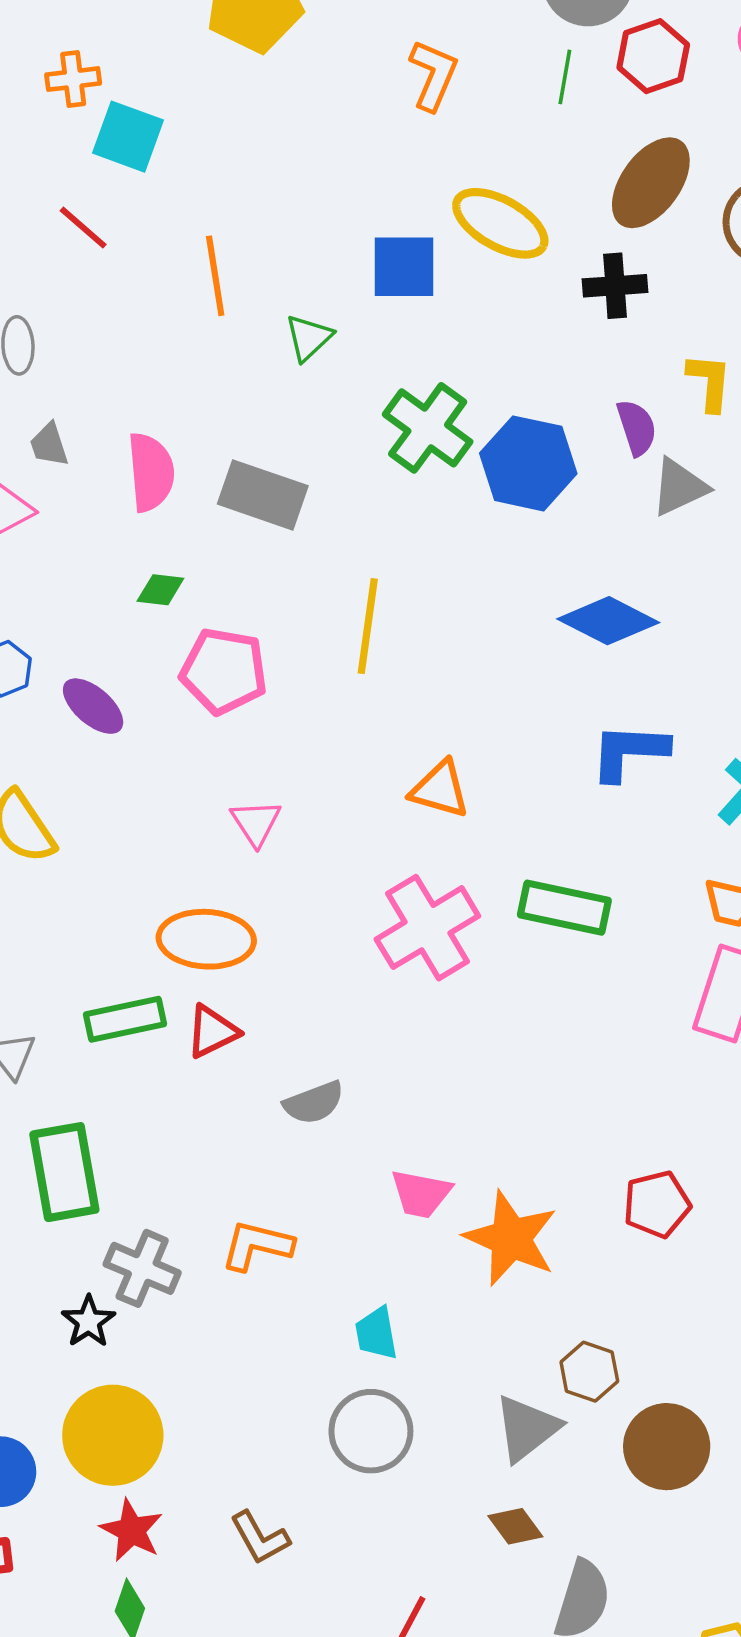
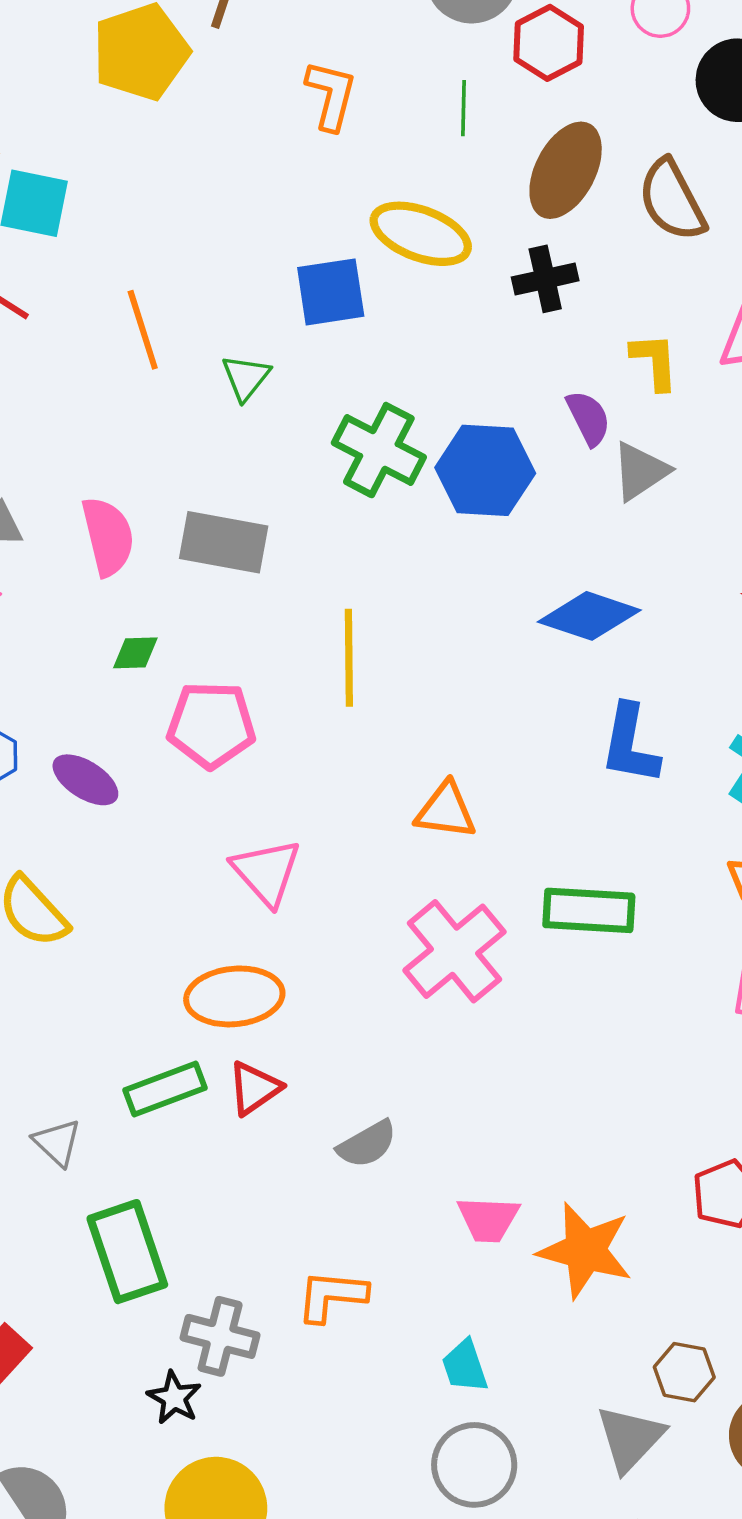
green line: (565, 77) -> (464, 108), moved
blue L-shape: (629, 752) -> (630, 744), turned -74
pink triangle: (256, 823) -> (266, 872), size x1.4

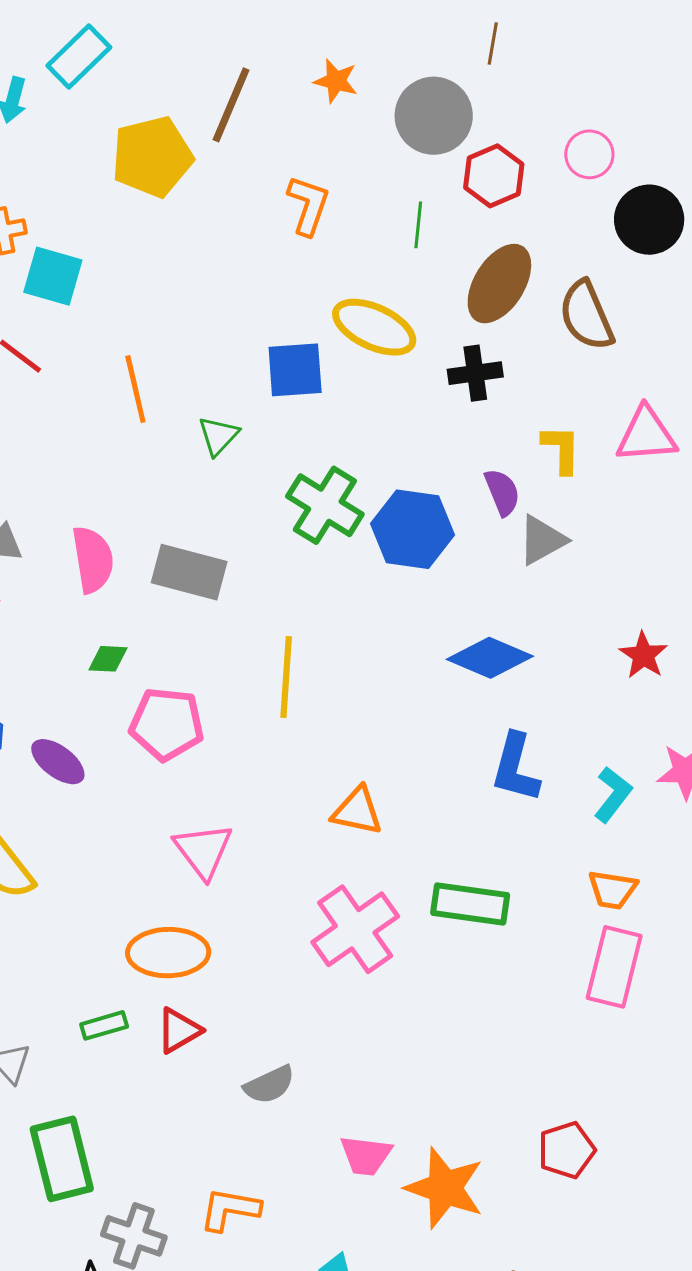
green rectangle: (165, 1089) -> (104, 1025), size x0.7

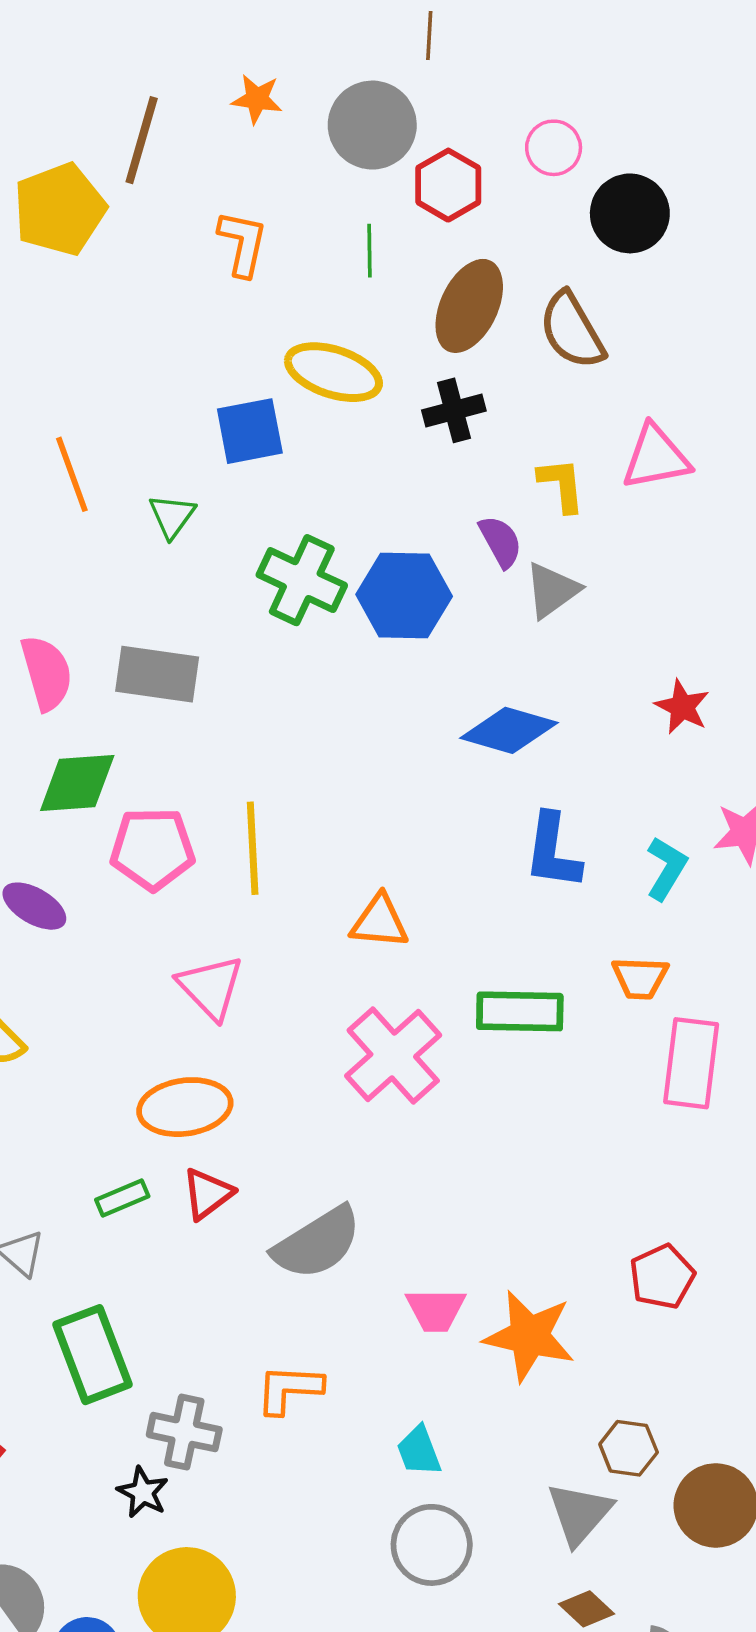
green diamond: (108, 659) -> (77, 783), size x1.8
yellow line: (286, 677) -> (253, 848), moved
orange trapezoid: (612, 890) -> (640, 978), moved
gray semicircle: (269, 1085) -> (317, 1243), size x1.6

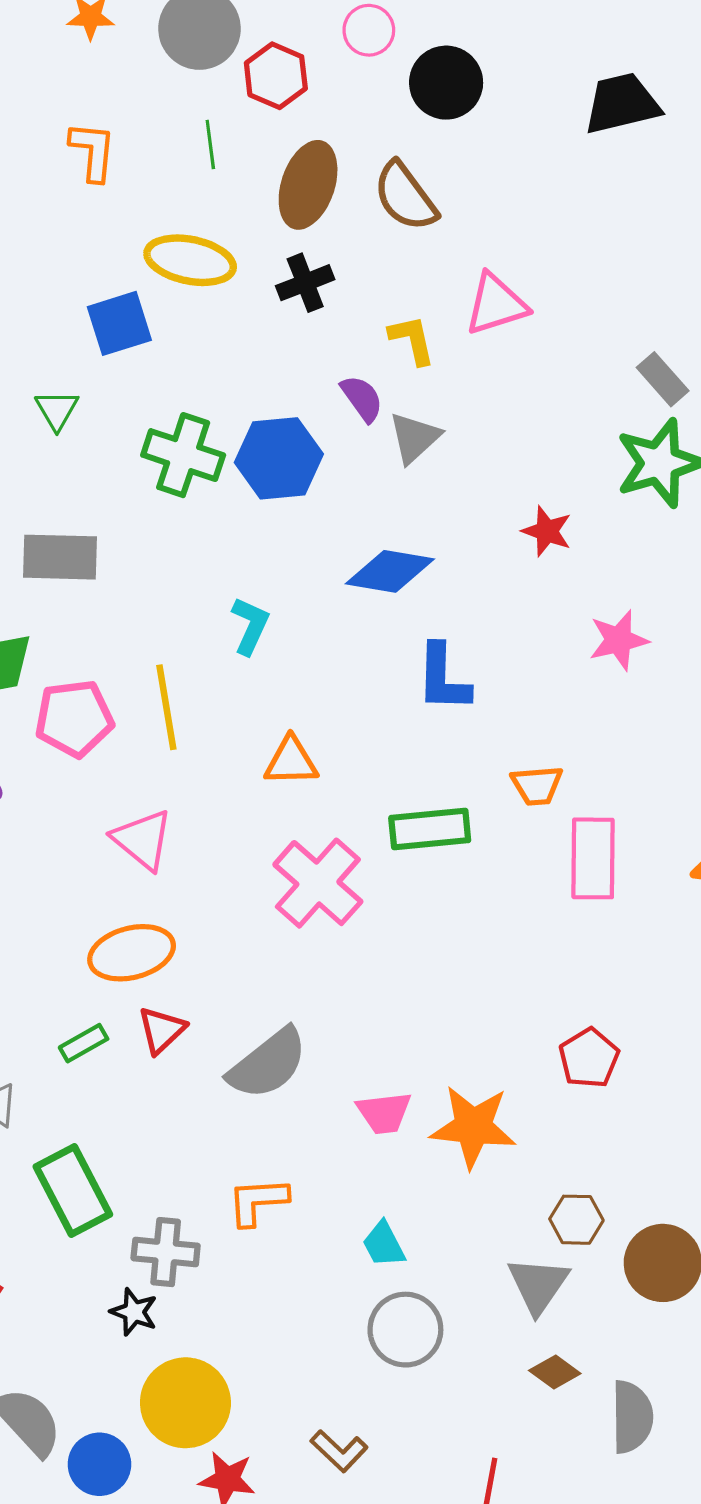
cyan L-shape: (666, 868) -> (250, 626), moved

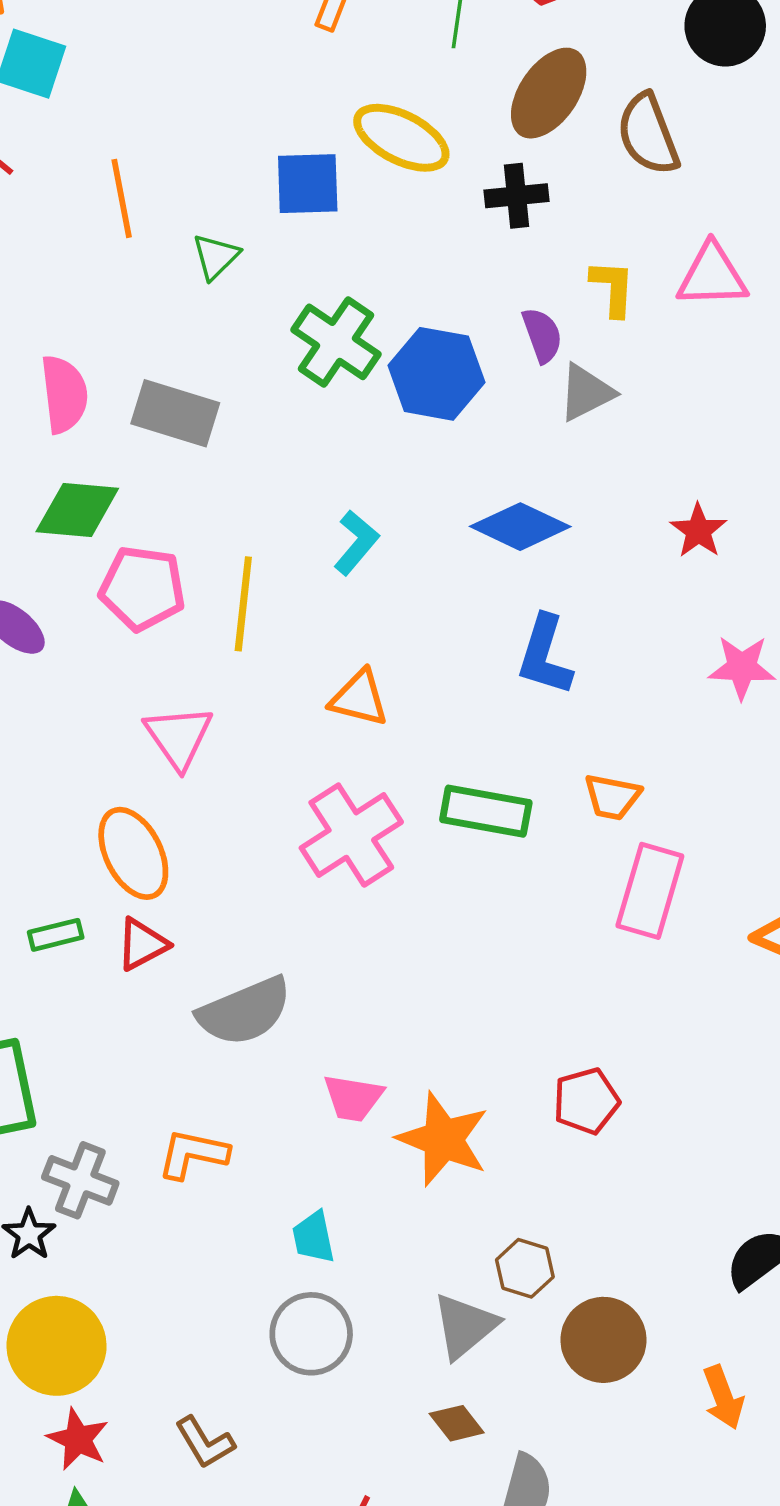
orange ellipse: (132, 953) -> (133, 853), turned 62

